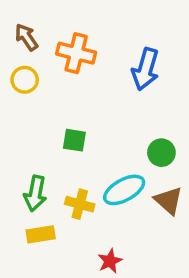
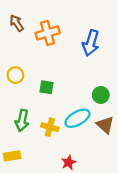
orange cross: (76, 53) -> (48, 33), turned -30
yellow circle: (25, 80) -> (15, 75), moved
yellow rectangle: (41, 234) -> (12, 156), moved

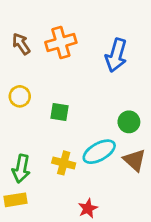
brown arrow: (17, 23) -> (21, 44), moved
green arrow: (22, 120) -> (21, 169), moved

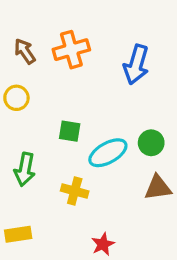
yellow circle: (20, 96) -> (16, 98), moved
cyan ellipse: (99, 152) -> (108, 153), moved
brown triangle: (135, 160) -> (158, 188), turned -50
green arrow: (21, 169) -> (25, 169), moved

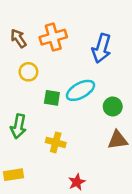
yellow circle: (16, 98) -> (28, 72), moved
cyan ellipse: (108, 153) -> (80, 90), moved

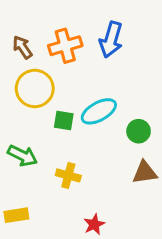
blue arrow: (102, 48) -> (111, 40), moved
yellow circle: (28, 72) -> (35, 88), size x1.6
green arrow: (19, 126) -> (22, 156), turned -75

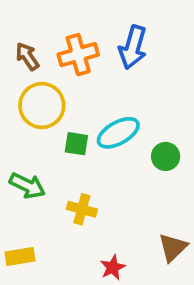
brown triangle: (145, 172) -> (173, 247), moved, turned -36

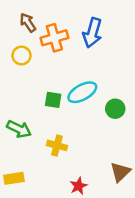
brown arrow: (27, 56) -> (28, 23), moved
yellow circle: (42, 106) -> (22, 56), moved, size x0.6

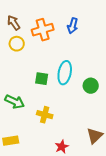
brown arrow: (28, 23) -> (14, 23), moved
blue arrow: (92, 33) -> (73, 26), size x0.7
cyan ellipse: (82, 92) -> (65, 73), turned -50

